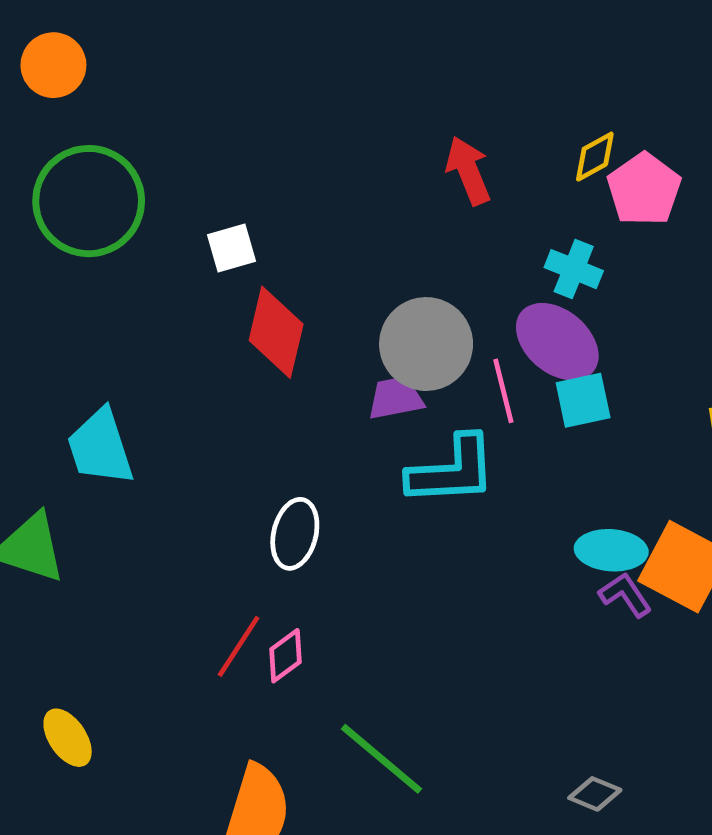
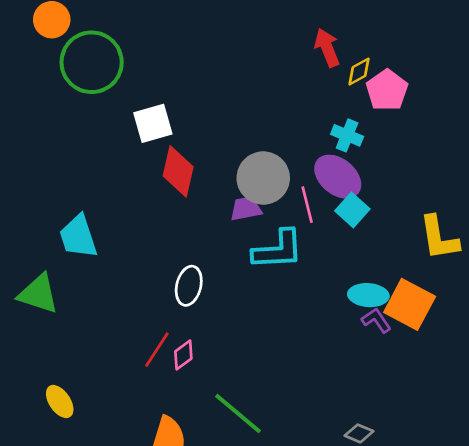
red arrow: (468, 171) -> (327, 48), moved
green circle: (89, 201) -> (92, 62), moved
white square: (232, 248) -> (153, 123), size x1.4
cyan square: (583, 400) -> (352, 210), turned -36

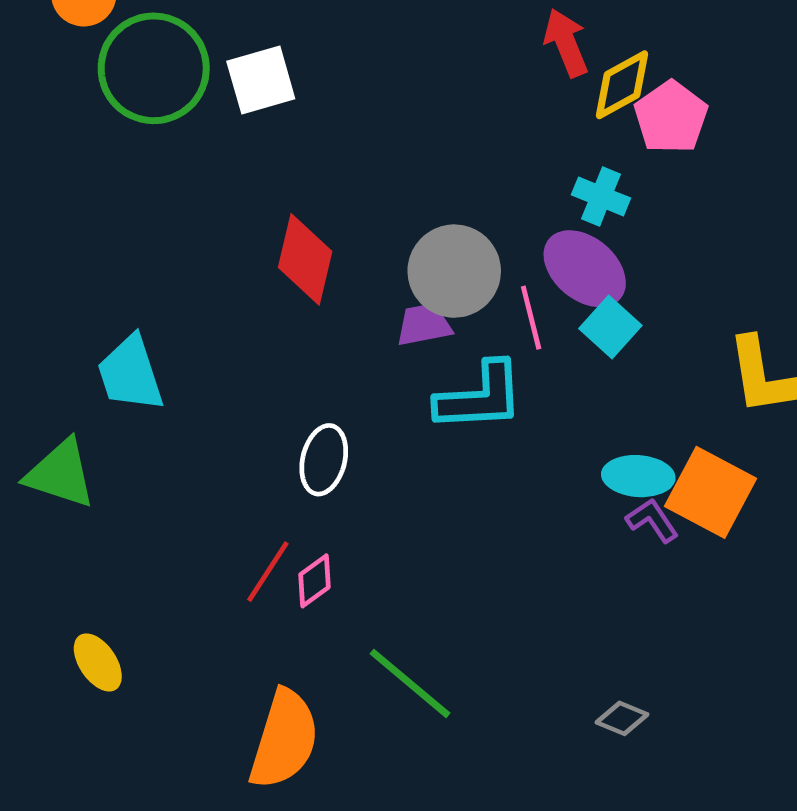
yellow diamond: (359, 72) -> (622, 85), size x1.4
white square: (153, 123) -> (261, 80), moved

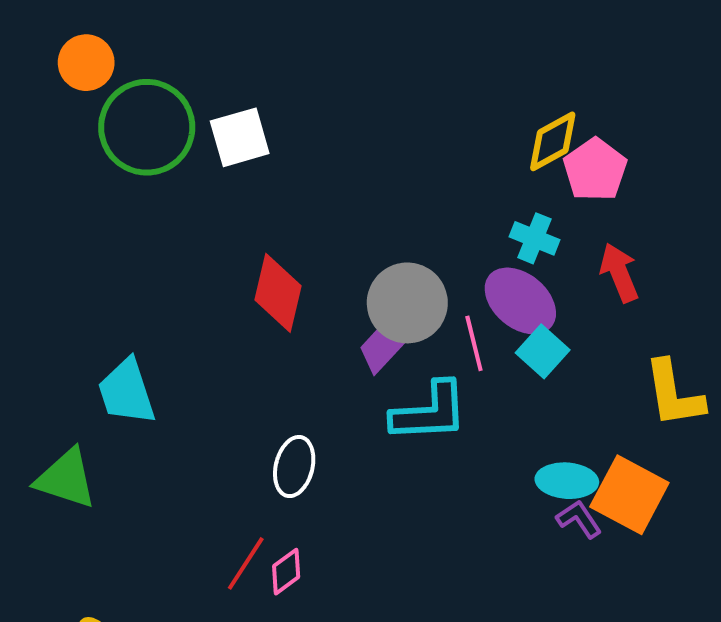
red arrow: (566, 43) -> (619, 273), moved
purple trapezoid: (424, 325) -> (381, 349), turned -36

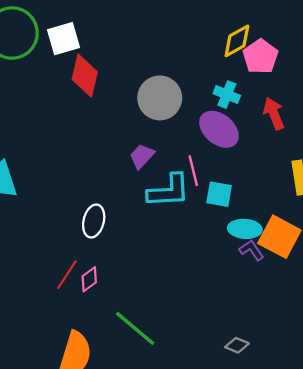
red diamond: (278, 293) -> (85, 76), moved
gray circle: (407, 303) -> (160, 98), moved
pink line: (474, 343) -> (193, 171), moved
cyan square: (543, 351) -> (219, 194), moved, turned -32

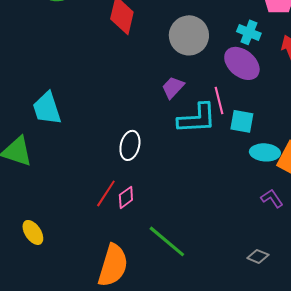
purple L-shape: (251, 250) -> (272, 198), moved

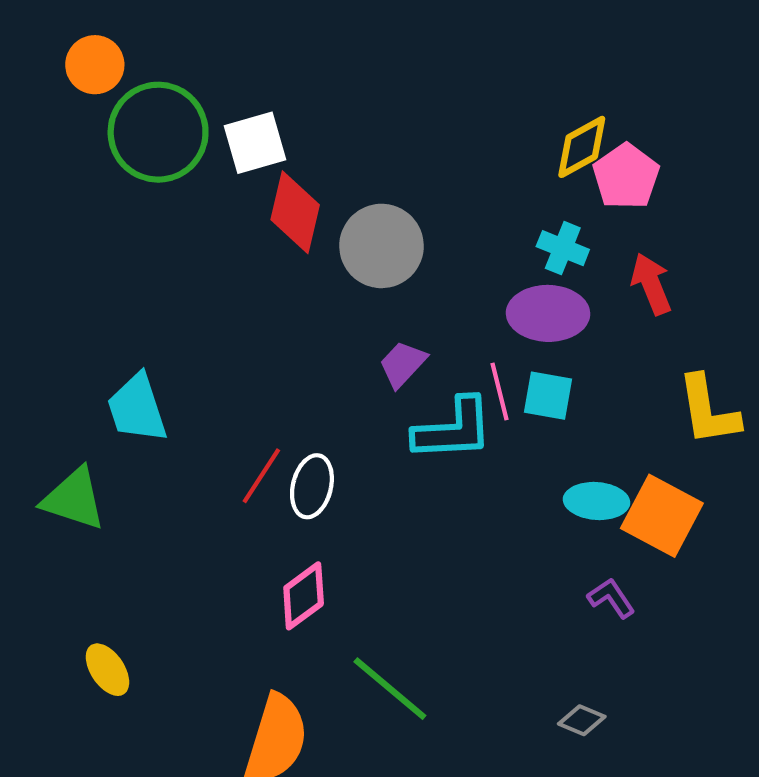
gray circle: (189, 35) -> (382, 246), moved
purple ellipse: (242, 63) -> (548, 313), turned -39
cyan square: (242, 121) -> (548, 396), moved
red line: (106, 193) -> (261, 476), moved
pink diamond: (126, 197) -> (304, 596), size x1.4

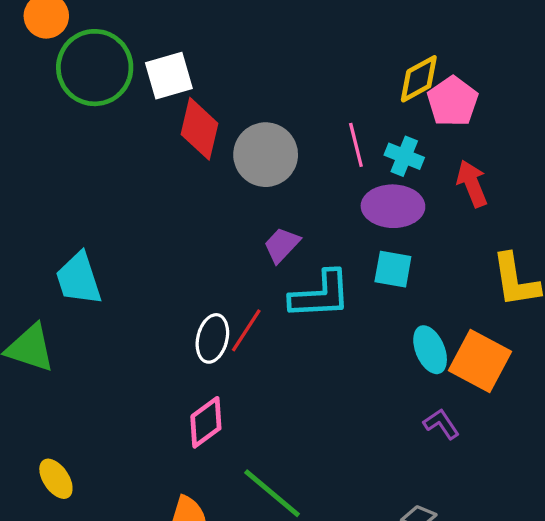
pink line: (500, 391) -> (356, 145), moved
red line: (261, 476) -> (246, 330), moved
cyan ellipse: (596, 501) -> (430, 350), turned 63

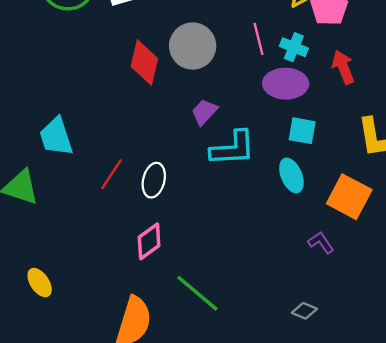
red diamond: (199, 129) -> (144, 62), moved
cyan square: (393, 269) -> (302, 131), moved
red line: (246, 330) -> (111, 174), moved
cyan ellipse: (430, 350) -> (291, 175), moved

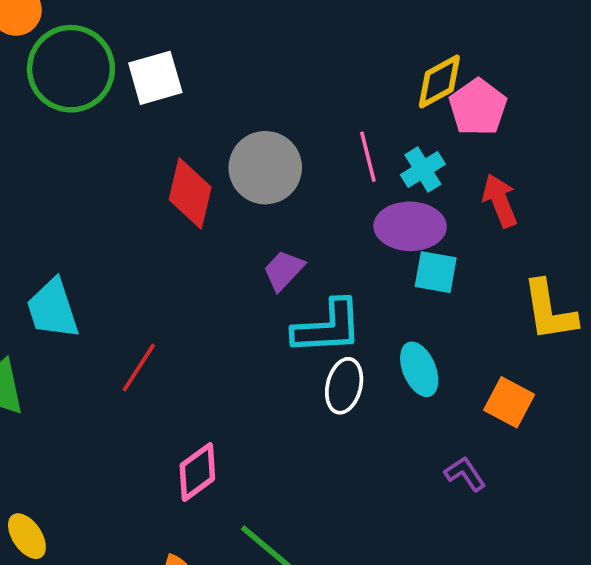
cyan cross: (294, 47) -> (423, 169), turned 36
cyan square: (302, 131) -> (436, 272), moved
white ellipse: (154, 180) -> (344, 386), moved
orange square: (349, 197) -> (509, 402), size x0.7

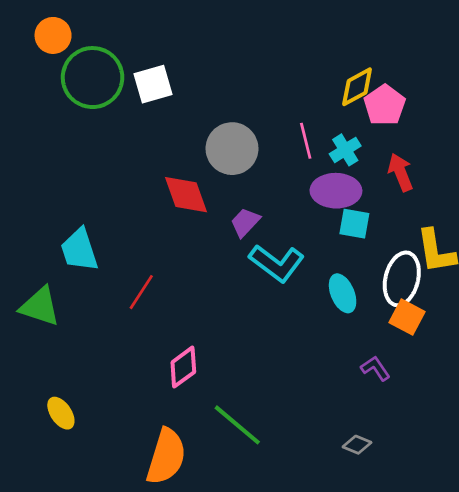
red diamond: (190, 193) -> (186, 195), moved, turned -33
cyan L-shape: (328, 327) -> (277, 263), turned 40
white ellipse: (344, 386) -> (402, 279), moved, size x1.4

